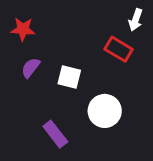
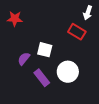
purple semicircle: (31, 68) -> (24, 59), moved
purple rectangle: (55, 134) -> (42, 78), moved

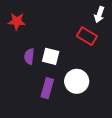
purple semicircle: (24, 59) -> (29, 56), moved, turned -32
purple rectangle: (42, 78) -> (47, 88), turned 54

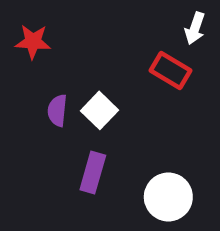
white square: (51, 56) -> (100, 110), turned 30
white circle: (77, 81) -> (168, 197), moved

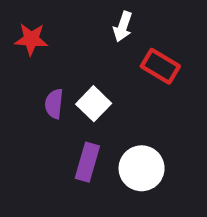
white arrow: (195, 28) -> (123, 27), moved
white circle: (168, 197) -> (142, 168), moved

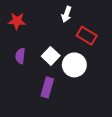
purple semicircle: (54, 104) -> (20, 56), moved
white circle: (142, 168) -> (74, 65), moved

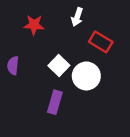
red star: (17, 21) -> (34, 25), moved
purple semicircle: (20, 56) -> (13, 66), moved

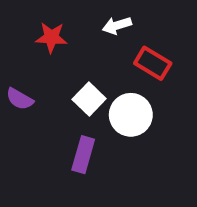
white arrow: (77, 17) -> (117, 25), turned 54
purple semicircle: (13, 66) -> (20, 99), turned -66

